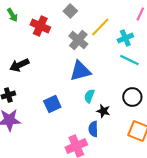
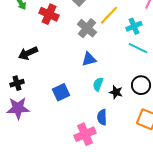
blue triangle: (80, 71) -> (89, 59), size x0.7
black star: (103, 111) -> (116, 92), moved

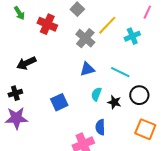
cyan line: (138, 48) -> (120, 72), moved

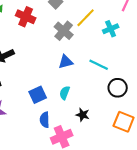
cyan semicircle: (96, 94) -> (65, 93), moved
black star: (114, 102) -> (83, 115), moved
blue semicircle: (100, 127) -> (45, 120), moved

